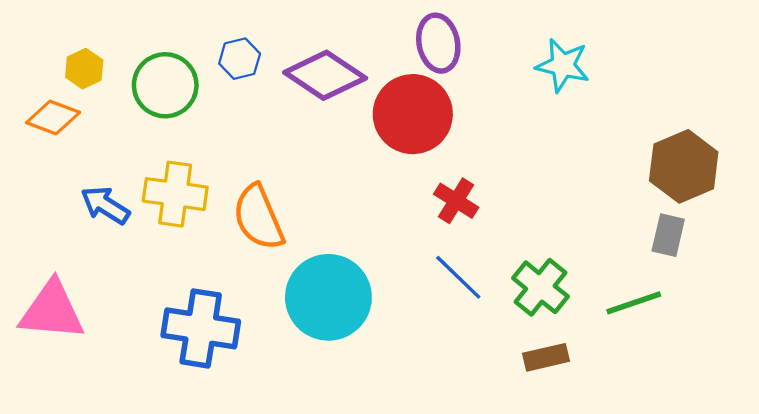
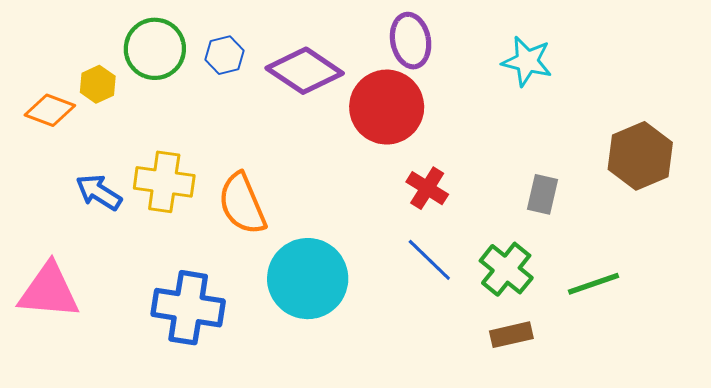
yellow hexagon: (84, 69) -> (98, 84), moved
green circle: (165, 85) -> (155, 49), moved
gray rectangle: (668, 235) -> (543, 194), moved

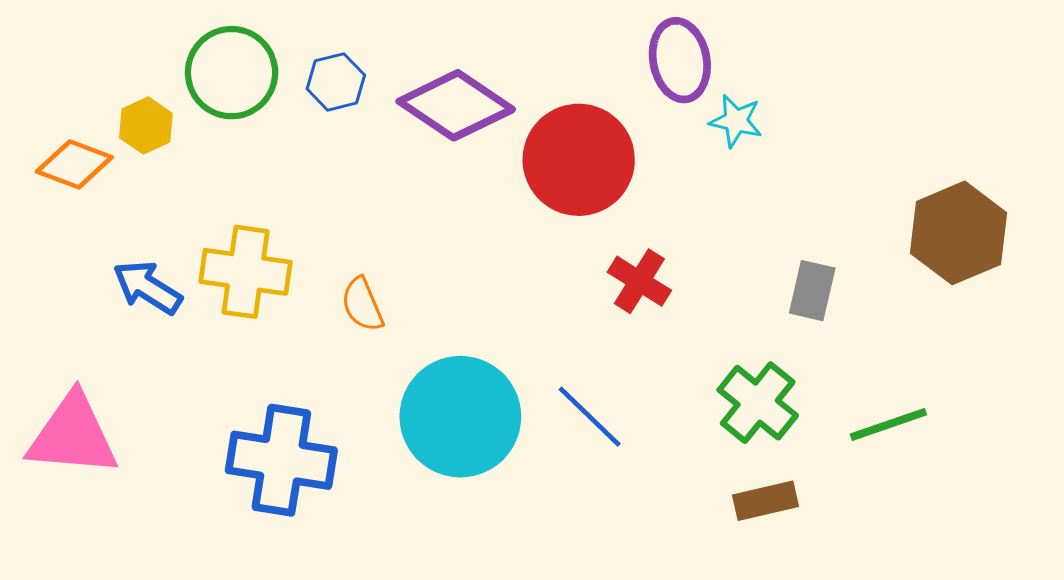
purple ellipse: (411, 41) -> (680, 60), moved
cyan star: (527, 61) -> (736, 121), moved, size x0.7
orange semicircle: (242, 204) -> (362, 305), size x0.6
blue line: (429, 260) -> (590, 417), moved

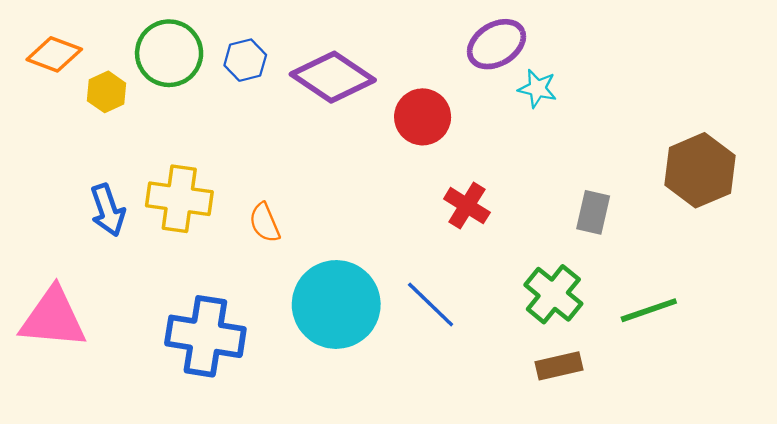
purple ellipse: (680, 60) -> (496, 44), turned 70
red circle: (579, 160) -> (423, 117), size x0.7
orange diamond: (74, 164) -> (54, 54), moved
blue arrow: (147, 287) -> (108, 210), turned -141

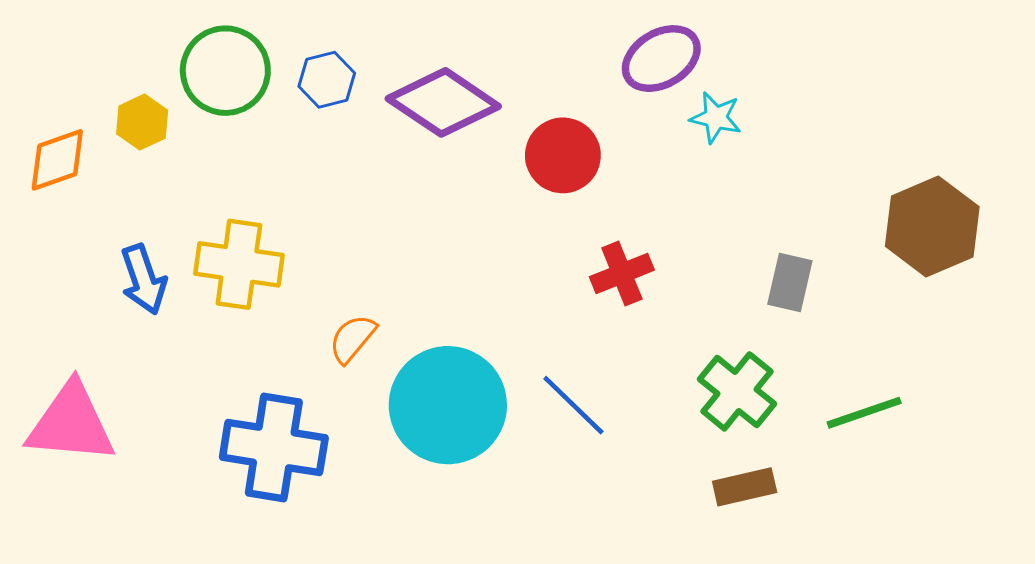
orange diamond: (54, 54) -> (57, 160), moved, turned -40
red cross: (467, 206) -> (622, 273), turned 36
orange semicircle: (265, 223) -> (352, 339), moved, turned 63

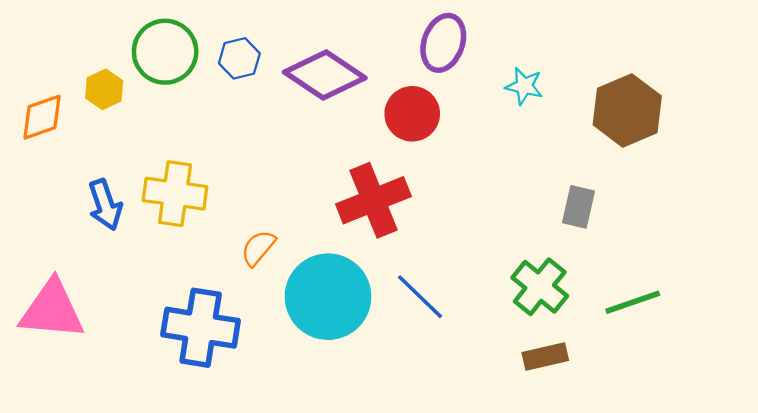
purple ellipse: (661, 59) -> (443, 43), moved, turned -40
brown hexagon: (932, 227) -> (627, 110), moved
red cross: (622, 273) -> (373, 200), moved, size x1.6

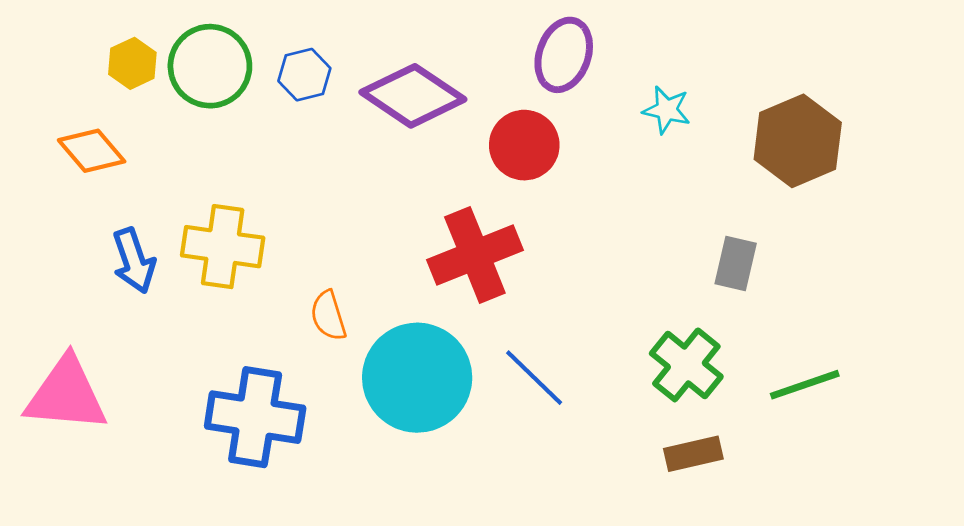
yellow hexagon: (104, 89) -> (132, 63), moved
orange diamond: (42, 117) -> (92, 151), moved, turned 69
orange semicircle: (258, 248) -> (328, 316), turned -57

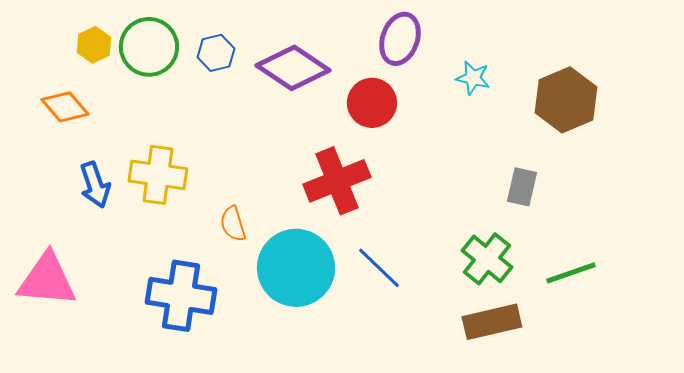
brown rectangle: (693, 454) -> (492, 322), size x1.4

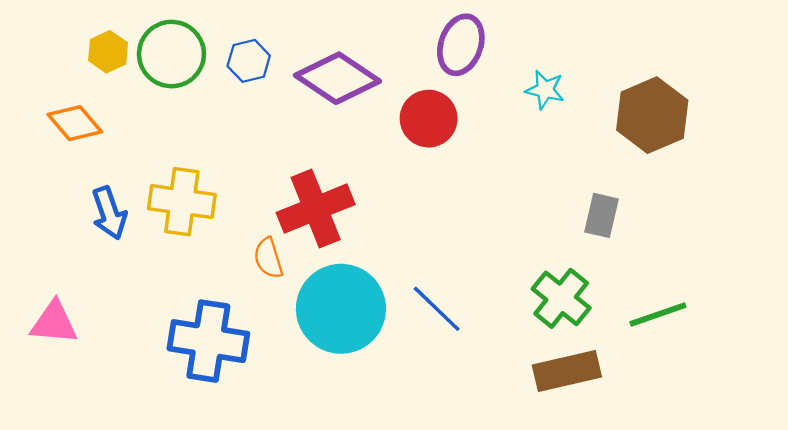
red cross: (337, 181) -> (316, 208), moved
pink triangle: (47, 280) -> (54, 323), size x0.7

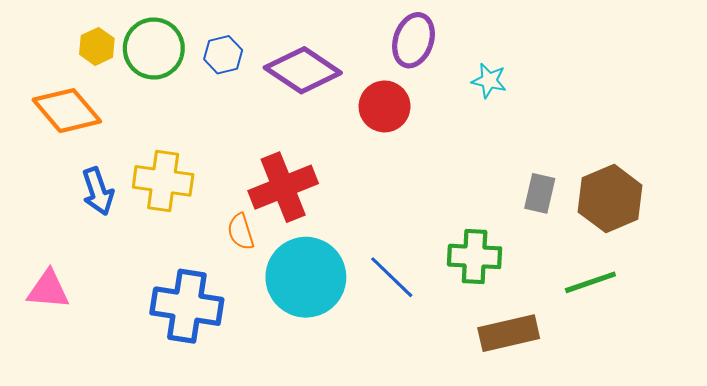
brown hexagon: (652, 115) -> (610, 199), moved
orange diamond: (75, 123) -> (67, 111), size x1.4
green cross: (561, 298) -> (475, 256), moved, turned -36

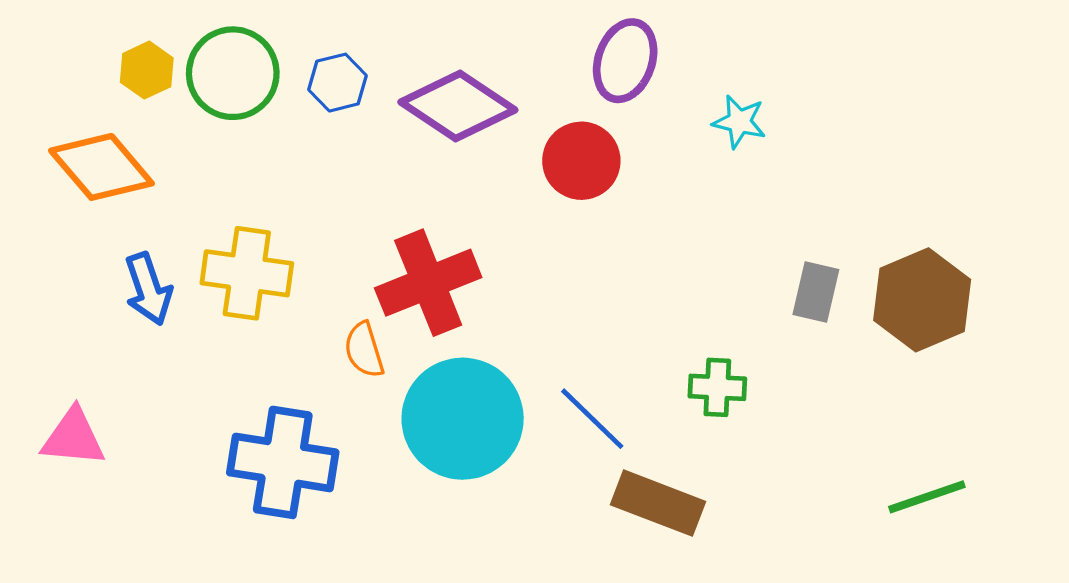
green cross: (475, 256) -> (717, 387), size x0.7
green line: (590, 282) -> (927, 497), moved
brown rectangle: (509, 333) -> (658, 503), moved, turned 34

